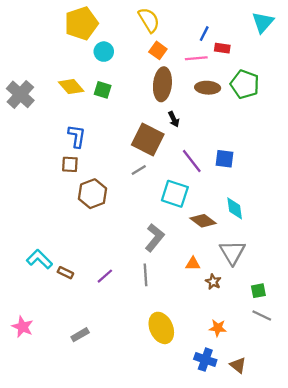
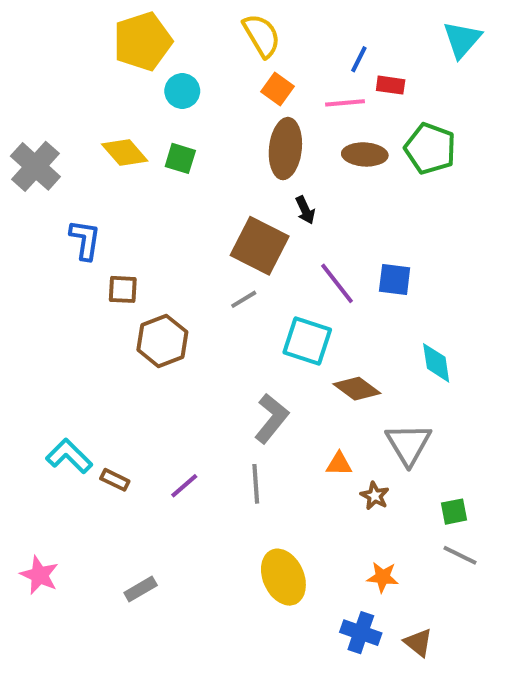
blue L-shape: (77, 136) -> (85, 240), moved
cyan diamond: (235, 208) -> (436, 363), moved

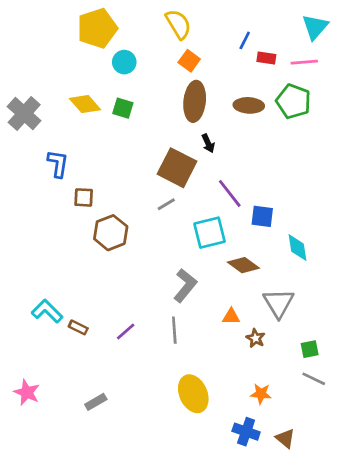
pink line: (345, 103) -> (304, 62), moved
blue square: (395, 279) -> (262, 216), moved
cyan square: (307, 341) -> (210, 233), turned -32

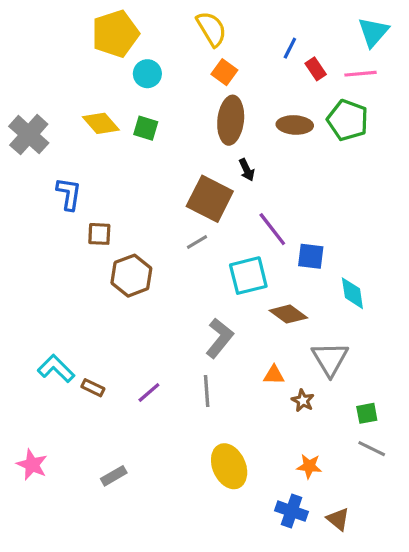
red rectangle: (266, 58) -> (316, 69), turned 48

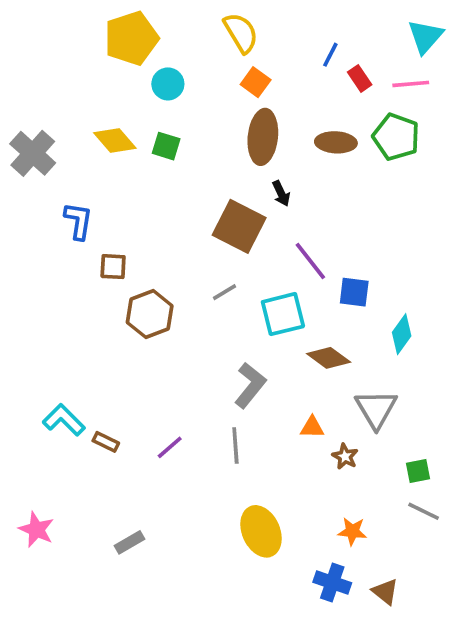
gray line: (197, 242) -> (224, 292), moved
cyan diamond: (352, 293) -> (402, 334), turned 44

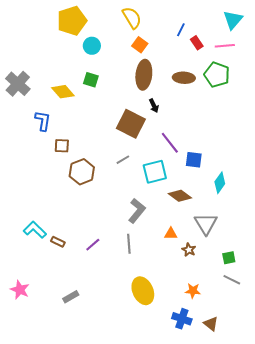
yellow diamond: (115, 141) -> (63, 92), moved

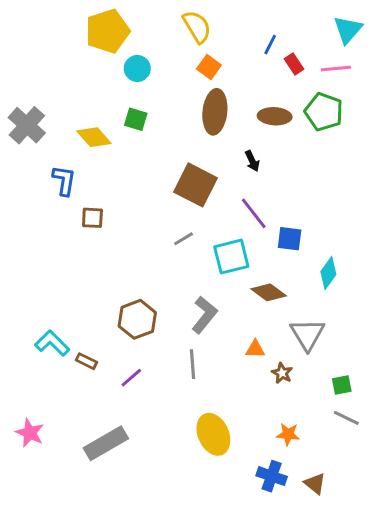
black arrow: (154, 106) -> (252, 161), moved
brown hexagon: (82, 172) -> (137, 319), moved
purple line: (93, 245) -> (131, 378), moved
gray rectangle: (71, 297) -> (106, 443), size x1.8

